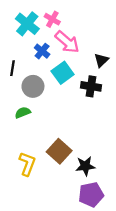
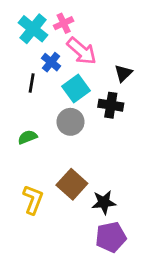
pink cross: (52, 19) -> (64, 23), turned 35
black line: (12, 68) -> (32, 83), moved
gray circle: (33, 86) -> (70, 122), moved

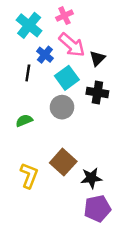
pink cross: (64, 23) -> (64, 16), moved
black triangle: (123, 73) -> (97, 58), moved

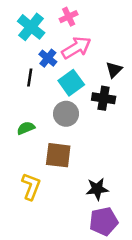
pink arrow: (72, 45) -> (76, 48), turned -72
black triangle: (97, 58) -> (114, 70), moved
brown square: (63, 162) -> (58, 155), moved, turned -35

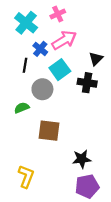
gray circle: (66, 114) -> (42, 89), moved
yellow L-shape: (31, 186) -> (26, 176), moved

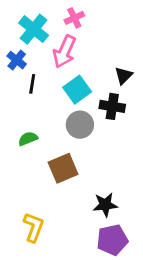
pink arrow: (64, 40) -> (64, 52), moved, turned 145
blue cross: (40, 49) -> (17, 60), moved
gray circle: (42, 89) -> (80, 125), moved
brown square: (49, 131) -> (63, 168), turned -30

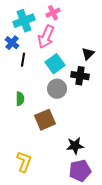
cyan cross: (34, 29) -> (24, 21), turned 30
green semicircle: (28, 139) -> (20, 99), turned 112

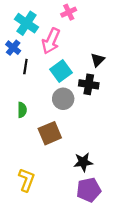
pink cross: (53, 13) -> (69, 12), moved
cyan cross: (24, 21) -> (26, 23), turned -35

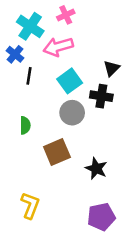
pink cross: (69, 12) -> (66, 15), moved
pink arrow: (51, 41) -> (58, 47), turned 50
black star: (83, 162) -> (96, 169), moved, turned 30

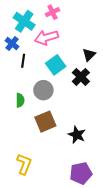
black cross: (101, 96) -> (81, 77), turned 36
gray circle: (72, 113) -> (43, 90), moved

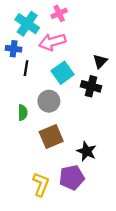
blue cross: (12, 44) -> (14, 49), turned -32
black cross: (81, 77) -> (91, 86), turned -30
yellow L-shape: (24, 164) -> (41, 184), moved
purple pentagon: (81, 173) -> (72, 178), moved

